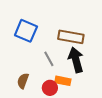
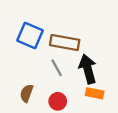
brown rectangle: (71, 37) -> (65, 42), moved
orange rectangle: (63, 81) -> (95, 93), moved

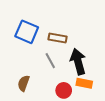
brown rectangle: (65, 42) -> (58, 38), size x0.7
red circle: (58, 101) -> (64, 90), moved

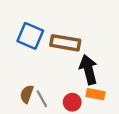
brown rectangle: (58, 38) -> (65, 43), size x1.4
gray line: (50, 61) -> (42, 99), moved

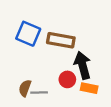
gray line: (42, 99) -> (39, 92), turned -63
red circle: (72, 102) -> (67, 79), moved

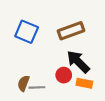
brown rectangle: (61, 40) -> (71, 31), moved, turned -30
black arrow: (83, 65) -> (78, 62), turned -30

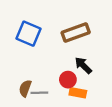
black arrow: (78, 62) -> (83, 65), size x0.7
orange rectangle: (84, 83) -> (78, 93), moved

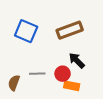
brown semicircle: (25, 88) -> (14, 83), moved
gray line: (39, 93) -> (37, 74), moved

